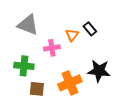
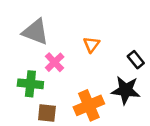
black rectangle: (90, 29) -> (136, 60), moved
pink cross: (52, 48) -> (55, 62), moved, turned -35

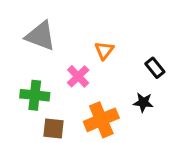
pink cross: (55, 62) -> (78, 76), moved
black star: (126, 90) -> (143, 102), size x0.6

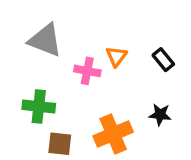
black rectangle: (155, 68) -> (163, 60), moved
pink cross: (78, 76) -> (87, 71), moved, turned -35

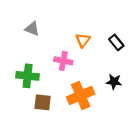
gray triangle: (45, 40) -> (32, 29), size x0.6
pink cross: (87, 71) -> (63, 61), moved

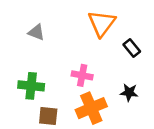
orange triangle: (83, 40) -> (102, 23), moved, size x1.6
pink cross: (63, 61) -> (82, 75), moved

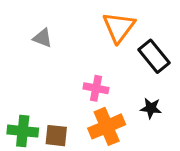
black rectangle: (132, 48) -> (154, 56), size x1.5
green cross: (31, 86) -> (23, 131), moved

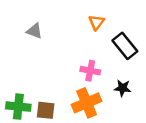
orange triangle: (119, 27) -> (96, 22), size x0.6
pink cross: (96, 88) -> (90, 71), moved

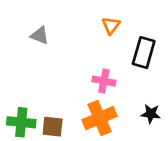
black rectangle: (125, 46) -> (144, 53), turned 55
black star: (122, 88) -> (151, 114), moved

